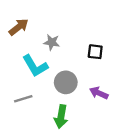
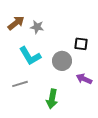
gray star: (52, 42) -> (37, 27), moved
gray circle: (66, 82) -> (62, 61), moved

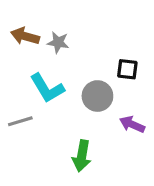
brown arrow: (16, 23) -> (25, 36), turned -126
gray line: (20, 84) -> (20, 121), moved

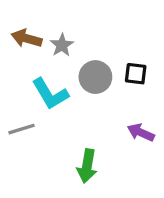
gray star: (58, 42) -> (62, 45), turned 30
gray circle: (97, 96) -> (95, 77), moved

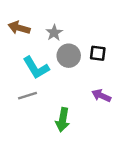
gray star: (62, 45) -> (54, 33), moved
gray line: (22, 129) -> (28, 96), moved

